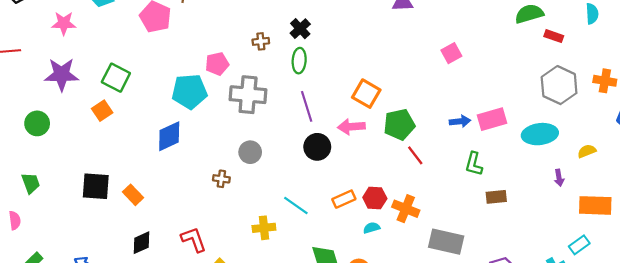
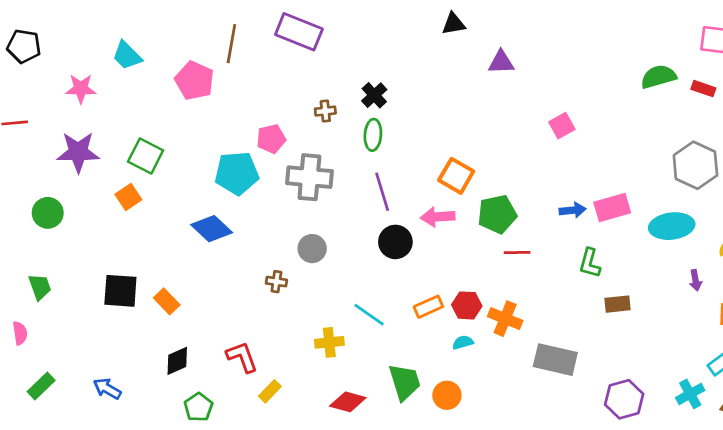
red rectangle: (554, 36) -> (703, 89), moved
blue diamond: (169, 136) -> (212, 229), turned 68
red line: (415, 155) -> (517, 253), turned -54

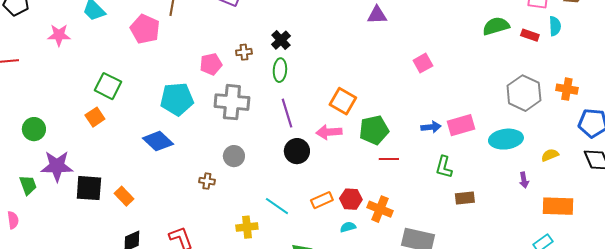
pink pentagon: (271, 139) -> (211, 64), moved
purple star: (78, 152) -> (57, 166), moved

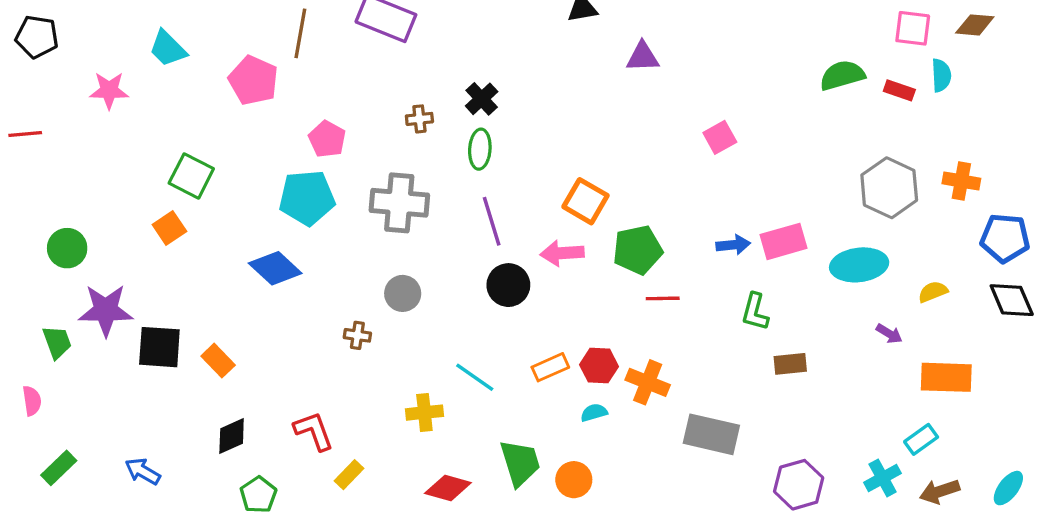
pink pentagon: (211, 64) -> (327, 139), moved, turned -30
purple arrow: (524, 180) -> (889, 334), turned -49

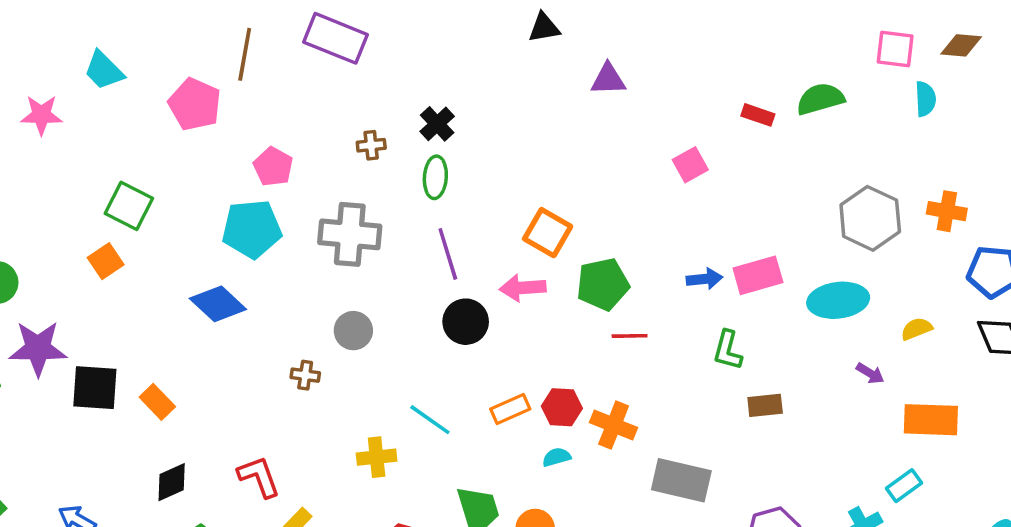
red rectangle: (899, 90) -> (758, 115), moved

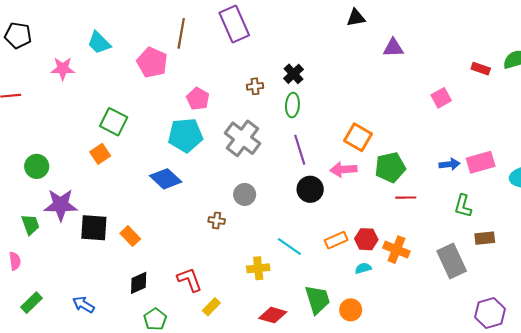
purple rectangle: (336, 38) -> (234, 24), turned 44
gray cross: (350, 234) -> (243, 138), turned 32
gray rectangle: (681, 480) -> (452, 261), moved, turned 52

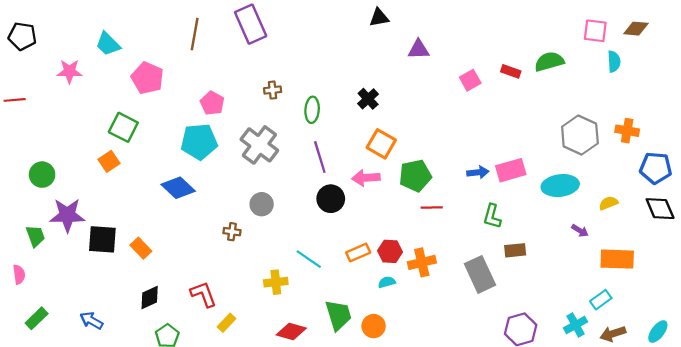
pink pentagon: (152, 62) -> (147, 78), moved
black cross: (294, 74) -> (368, 99), moved
pink square: (441, 98) -> (470, 80), moved
orange cross: (396, 250) -> (422, 262), turned -35

